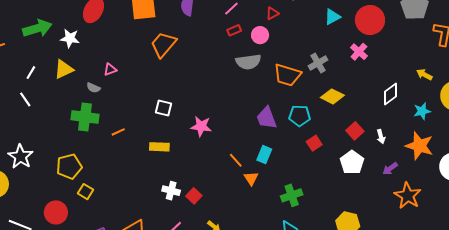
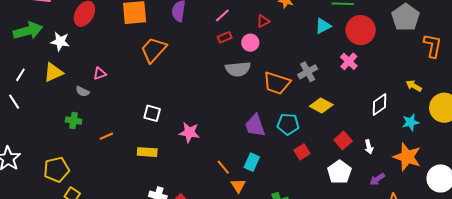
green cross: (85, 117) -> (73, 121), size x0.6

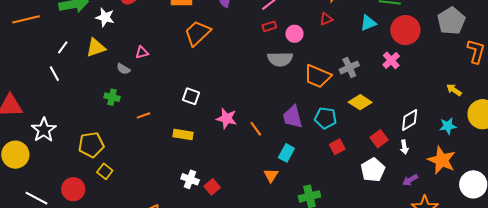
red triangle: (263, 21) -> (326, 19), moved
white diamond: (379, 104) -> (410, 120), moved
orange line: (223, 167) -> (256, 129), moved

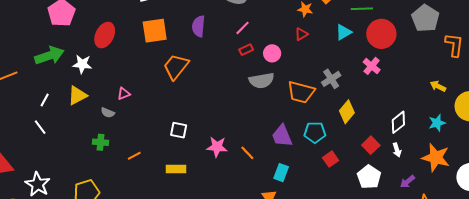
yellow diamond: (360, 102) -> (347, 112), turned -75

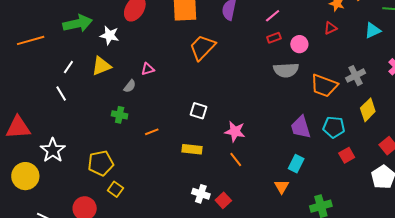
gray semicircle: (108, 113) -> (130, 86), turned -80
orange line: (247, 153) -> (236, 159), moved

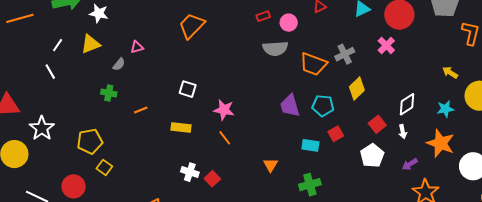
cyan rectangle: (296, 164) -> (310, 145), moved, turned 72

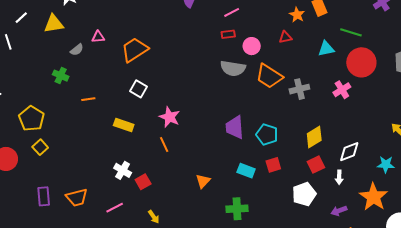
orange trapezoid: (192, 26) -> (135, 50), moved
orange trapezoid: (313, 64) -> (269, 76), moved
yellow diamond: (357, 88) -> (314, 137), moved
yellow pentagon: (90, 141) -> (32, 118), turned 30

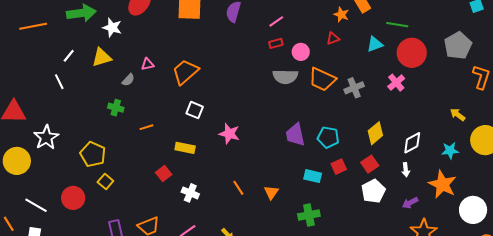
orange line: (164, 145) -> (238, 188), moved
red square: (316, 165) -> (370, 164), moved
red square: (143, 182) -> (164, 173), moved

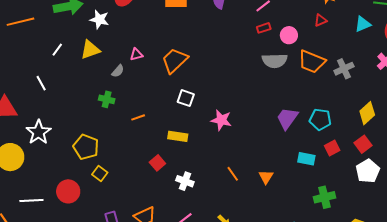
white line: (59, 82) -> (41, 83), moved
purple trapezoid: (295, 135) -> (287, 118), turned 50
white line: (36, 205) -> (31, 200), turned -30
green cross: (309, 215) -> (324, 197), moved

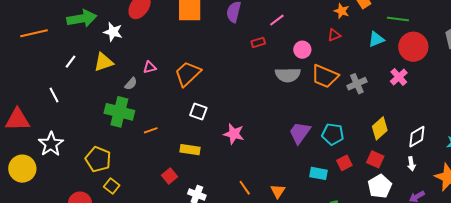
red rectangle: (264, 28) -> (258, 42), moved
green cross: (107, 99) -> (119, 112), size x1.8
red square: (363, 144) -> (375, 159), turned -30

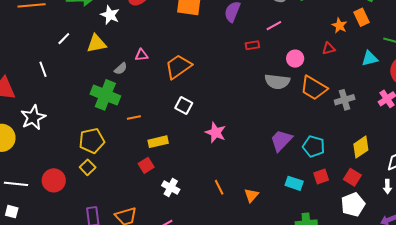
yellow rectangle: (190, 150) -> (158, 142), moved, turned -30
yellow pentagon: (98, 159) -> (92, 141), moved, turned 30

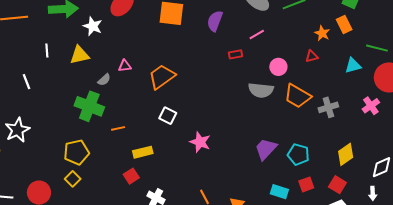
white line: (64, 39) -> (47, 51), turned -48

